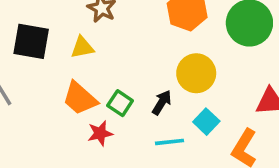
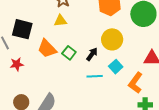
black square: (31, 41) -> (22, 29), moved
yellow triangle: (82, 47) -> (60, 21), moved
red star: (100, 133) -> (17, 64), moved

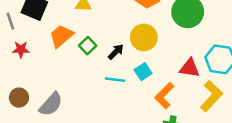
orange trapezoid: (47, 49) -> (61, 36), turned 85

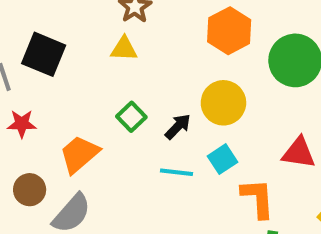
orange trapezoid: (61, 36) -> (79, 154), moved
orange L-shape: (164, 96) -> (258, 198), turned 132
brown circle: (19, 98) -> (30, 190), moved

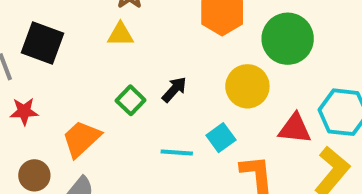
yellow circle: (223, 103) -> (247, 86), moved
black arrow: (178, 127) -> (174, 89), moved

